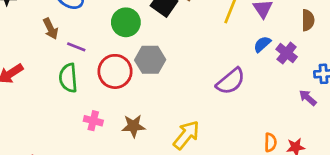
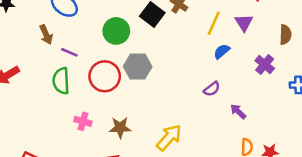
blue semicircle: (262, 44) -> (222, 51), moved
purple semicircle: (231, 81) -> (212, 89), size x0.6
purple arrow: (308, 98) -> (238, 111), moved

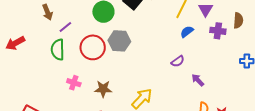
purple line: (69, 52) -> (65, 27), turned -64
purple cross: (265, 65) -> (218, 31), moved, turned -35

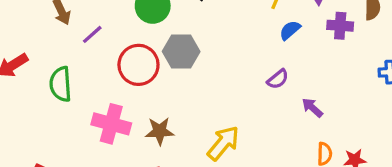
green semicircle: (58, 50) -> (61, 84), moved
pink cross: (74, 83) -> (111, 124), size x1.6

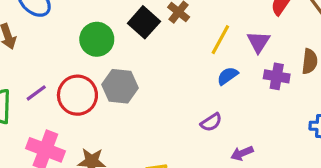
purple line: (92, 34) -> (36, 93), moved
purple arrow: (312, 108) -> (242, 153), turned -70

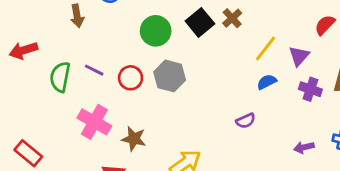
purple line: (36, 93) -> (94, 70), turned 54
red circle: (77, 95) -> (131, 78), size x0.7
purple arrow: (242, 153) -> (304, 147), moved

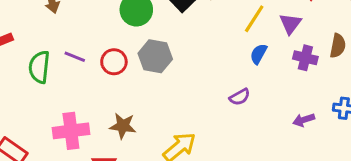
blue semicircle: (267, 82) -> (259, 54), turned -30
pink cross: (94, 122) -> (71, 131), moved, turned -32

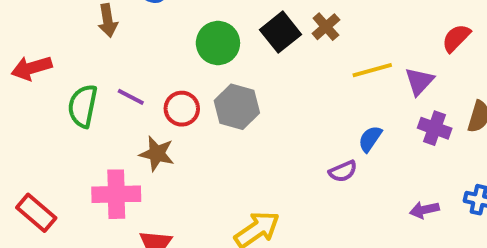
yellow line: (254, 19) -> (372, 70), turned 36
blue semicircle: (259, 54) -> (370, 139), moved
brown star: (123, 126) -> (157, 154), moved

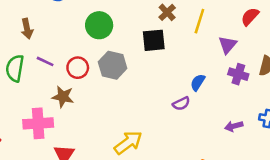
brown arrow: (108, 20) -> (27, 29), moved
black square: (280, 32) -> (154, 40), moved, turned 35
yellow line: (372, 70) -> (199, 21), moved, turned -55

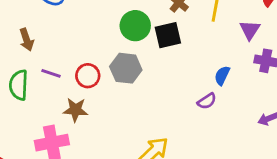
green circle: (99, 25) -> (135, 26), moved

